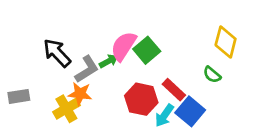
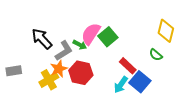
green arrow: (109, 61) -> (80, 45), turned 56
orange star: (80, 94) -> (59, 69), turned -30
red hexagon: (141, 99) -> (81, 73), moved

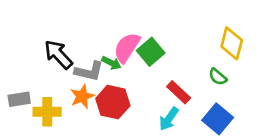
gray L-shape: (64, 51) -> (89, 71), turned 45
yellow cross: (49, 80) -> (47, 112), moved, turned 30
blue square: (140, 82) -> (218, 119), moved

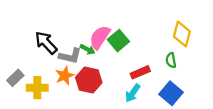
green semicircle: (218, 77) -> (171, 60), turned 40
red rectangle: (179, 92) -> (140, 72), turned -66
gray rectangle: (19, 99) -> (15, 78), turned -35

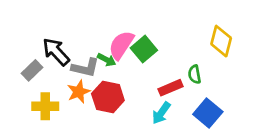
green semicircle: (171, 60) -> (195, 74), moved
gray rectangle: (15, 78) -> (32, 70), moved

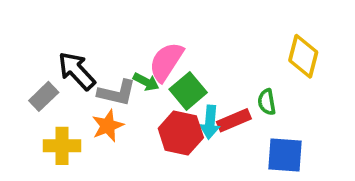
green square: (144, 49) -> (188, 91), moved
red hexagon: (108, 97) -> (181, 133), moved
cyan arrow: (161, 113) -> (210, 122), moved, turned -30
blue square: (208, 113) -> (285, 155), turned -36

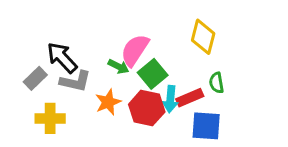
yellow diamond: (303, 56) -> (203, 37), moved
gray L-shape: (117, 93) -> (75, 81), moved
orange star: (108, 126) -> (108, 102), moved
blue square: (285, 155) -> (206, 126), moved

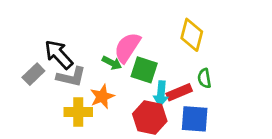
green square: (153, 74) -> (144, 70), turned -32
red hexagon: (147, 108) -> (150, 118), moved
yellow cross: (50, 118) -> (78, 112), moved

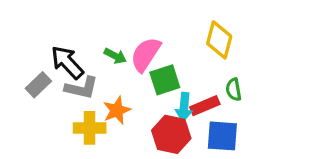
green arrow: (112, 63) -> (115, 56), moved
green square: (144, 70) -> (165, 80), turned -36

